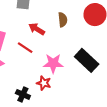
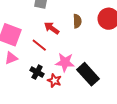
black rectangle: (87, 60) -> (88, 74), moved
black cross: (23, 94) -> (37, 72), moved

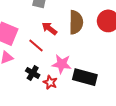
brown semicircle: (77, 21) -> (76, 22), size x1.6
black rectangle: (88, 74) -> (85, 77), turned -35

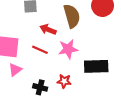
pink star: (62, 64) -> (68, 49), moved
black cross: (33, 73) -> (40, 87), moved

